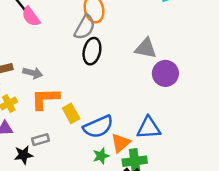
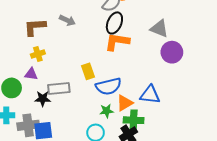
gray arrow: (33, 73) -> (67, 20), moved
orange L-shape: (45, 99) -> (117, 42), moved
gray rectangle: (40, 140) -> (59, 89), size x1.5

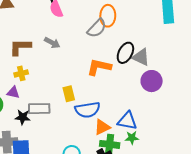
black ellipse: (114, 23) -> (125, 53), moved
green star: (107, 111) -> (132, 138), moved

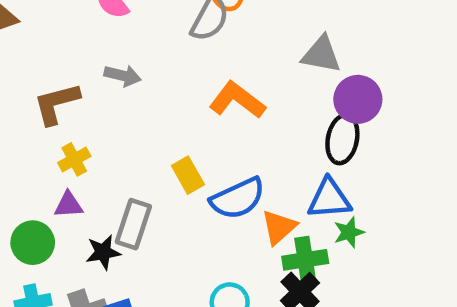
black ellipse: (125, 53) -> (342, 139), moved
orange L-shape: (99, 67) -> (237, 100), turned 40
gray rectangle: (39, 109) -> (133, 224), turned -55

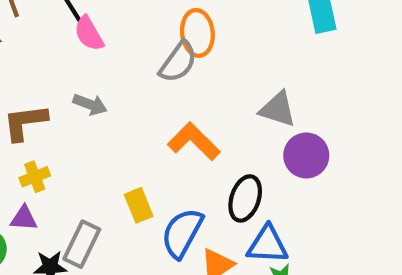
black ellipse: (342, 139) -> (245, 198), moved
blue semicircle: (238, 198) -> (182, 233), turned 136

